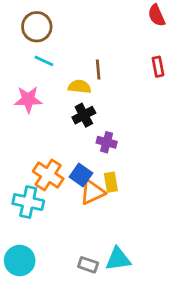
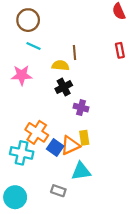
blue square: (81, 175) -> (55, 148), moved
cyan triangle: (118, 259) -> (81, 171), moved
gray rectangle: (88, 265) -> (58, 191), moved

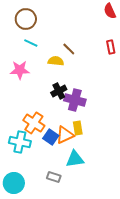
brown line: (75, 52) -> (69, 49), turned -40
black cross: (64, 87) -> (59, 91), moved
purple cross: (81, 108) -> (75, 100), size x1.5

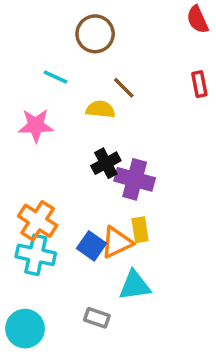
brown circle: (26, 19) -> (95, 34), moved
orange cross: (34, 123) -> (38, 221), moved

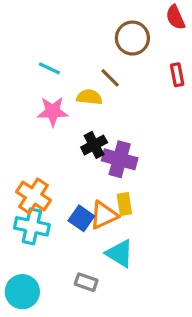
brown circle: (95, 34) -> (132, 38), moved
pink star: (36, 125) -> (53, 111), moved
cyan triangle: (135, 285) -> (120, 253), turned 40

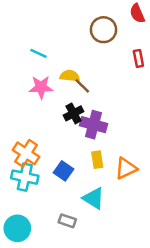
brown line: (110, 78) -> (82, 86), moved
orange triangle: (104, 215) -> (126, 168), moved

